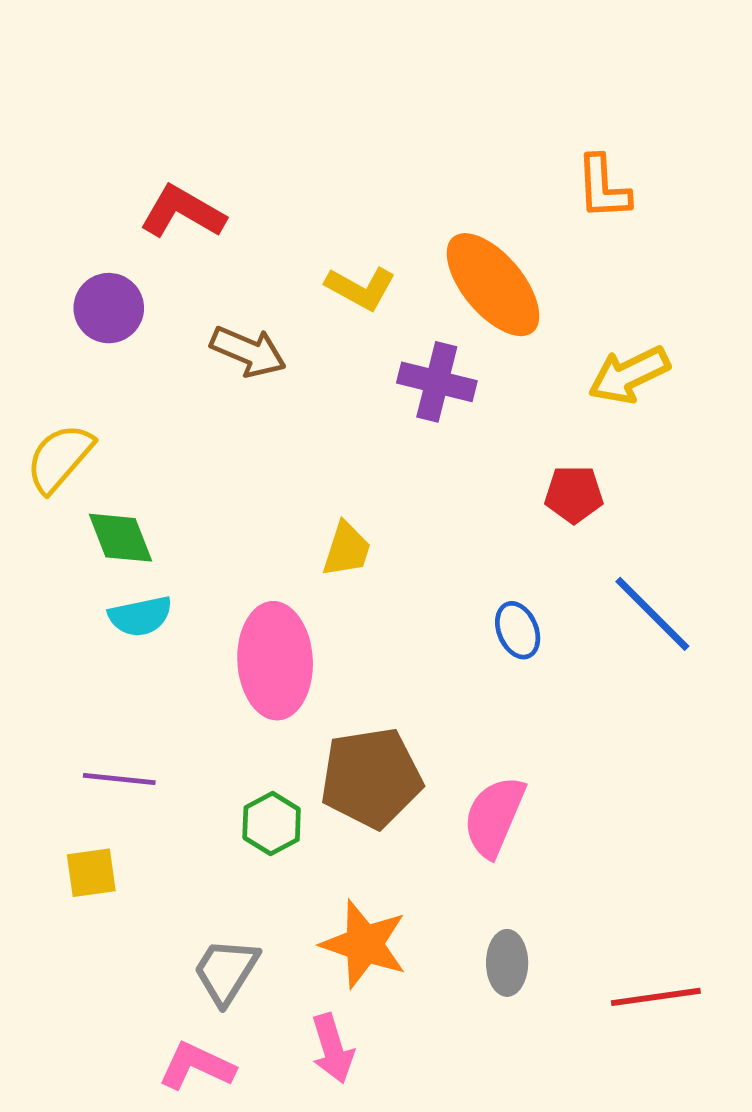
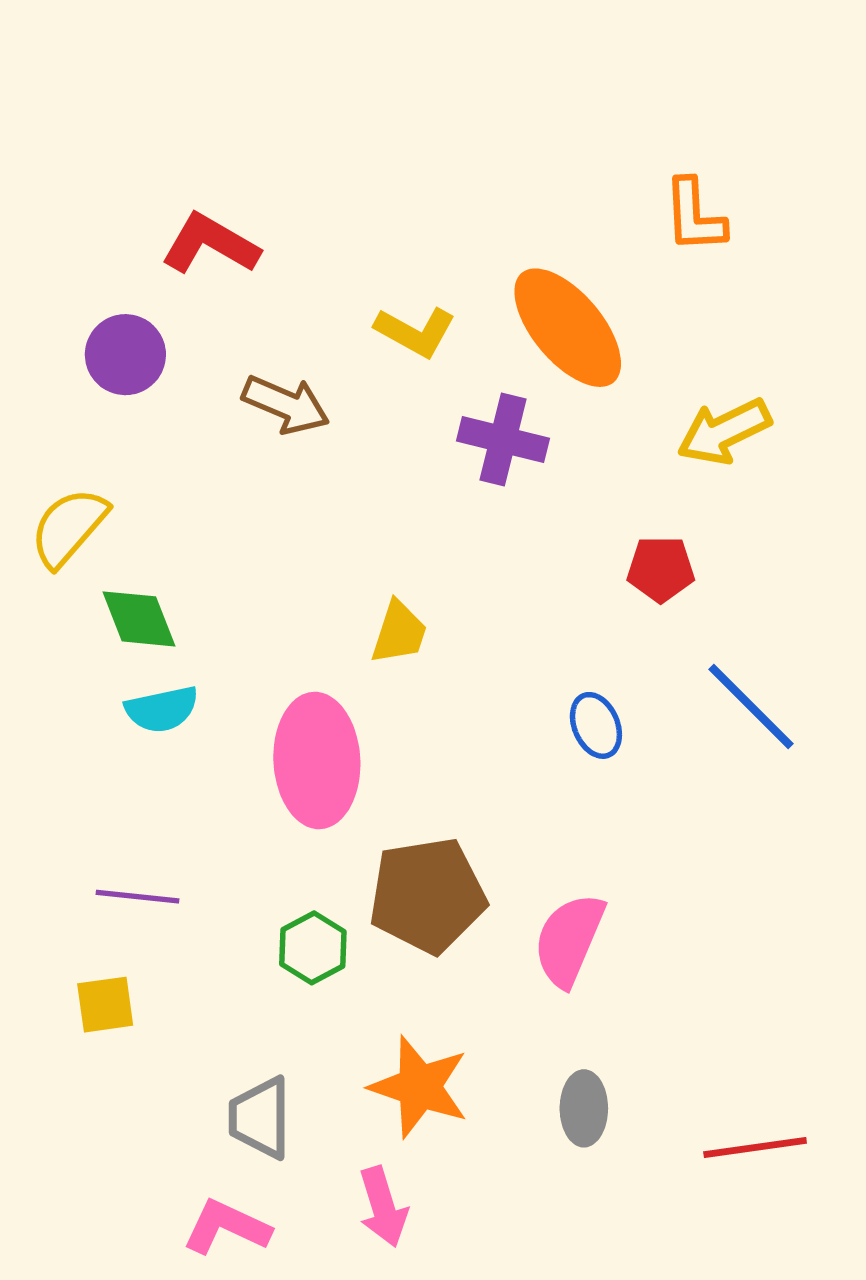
gray trapezoid: (226, 971) -> (260, 1118), turned -32

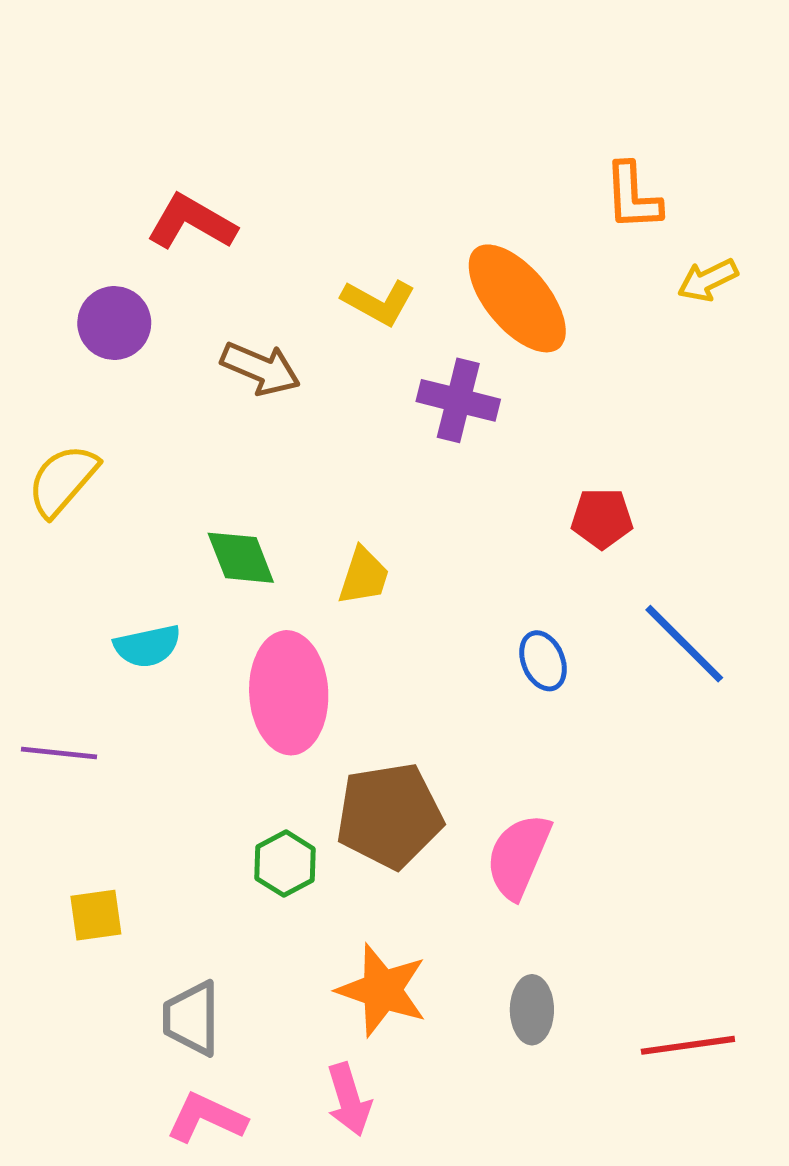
yellow arrow: (724, 431) -> (708, 280), moved, size x0.7
green diamond: (139, 619) -> (241, 558), moved
purple line: (138, 897) -> (59, 753), moved
gray trapezoid: (260, 1118) -> (192, 1018), moved

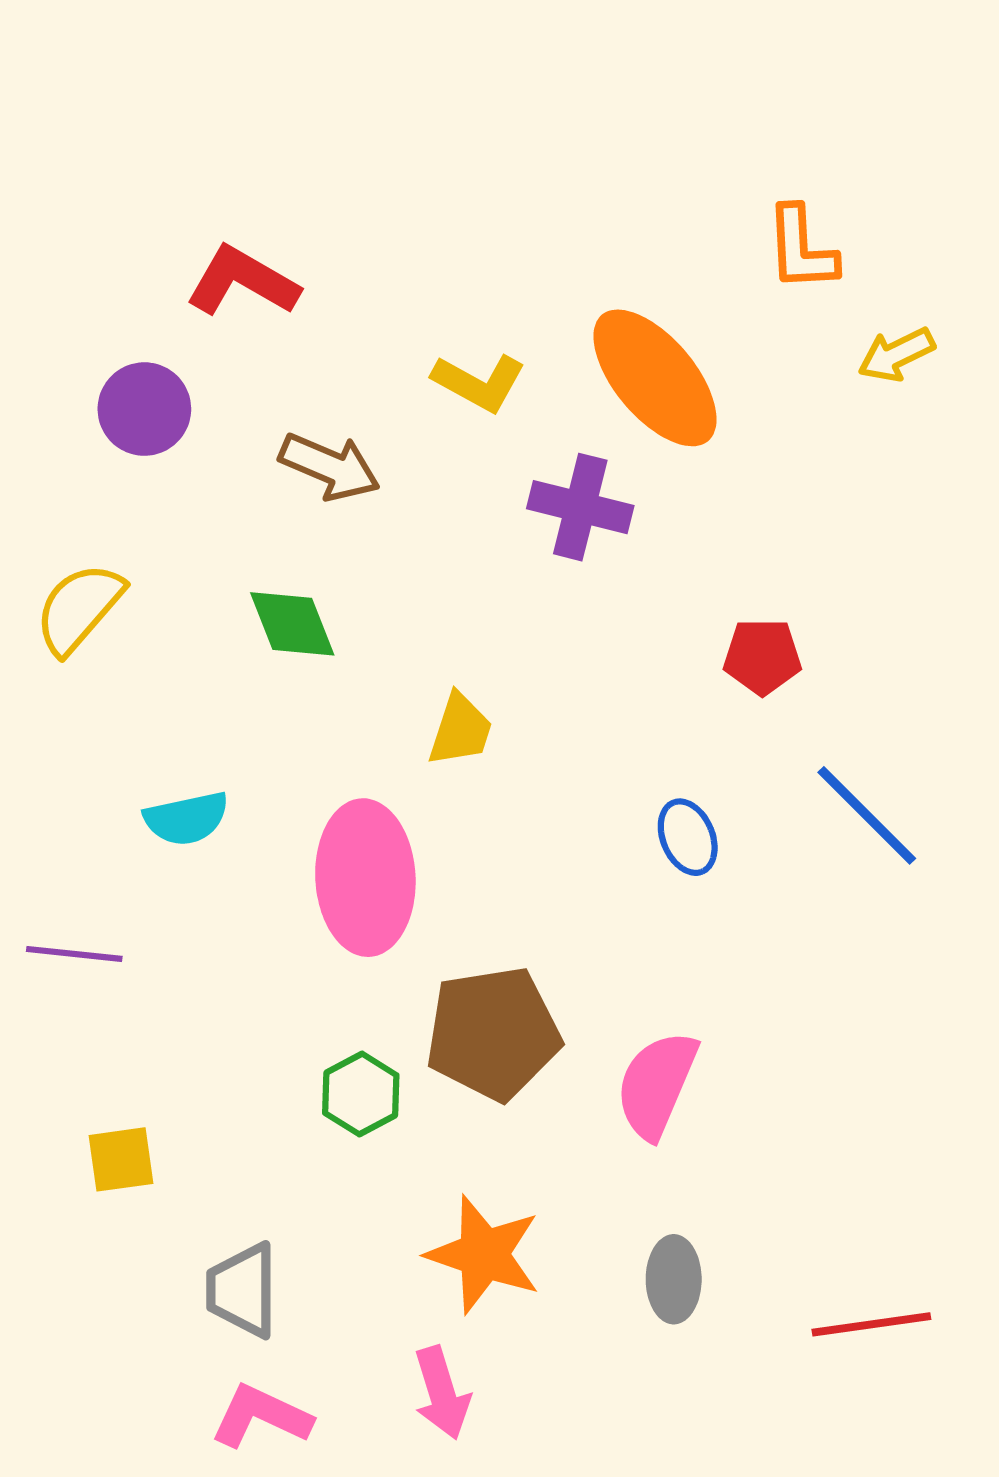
green diamond: (241, 558) -> (292, 624), moved

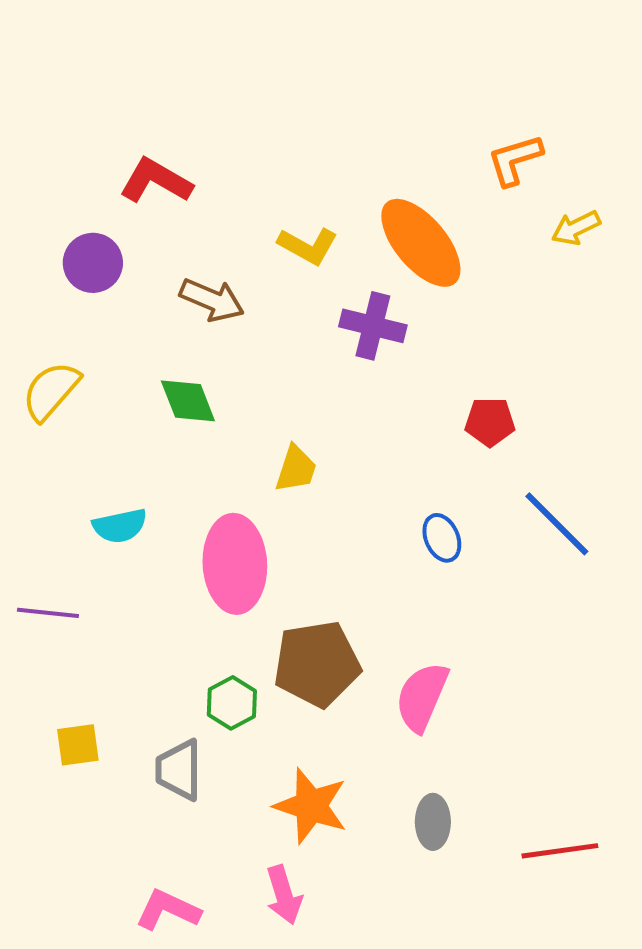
orange L-shape: (801, 249) -> (515, 160), turned 76
gray trapezoid: (242, 1290) -> (179, 770), moved

